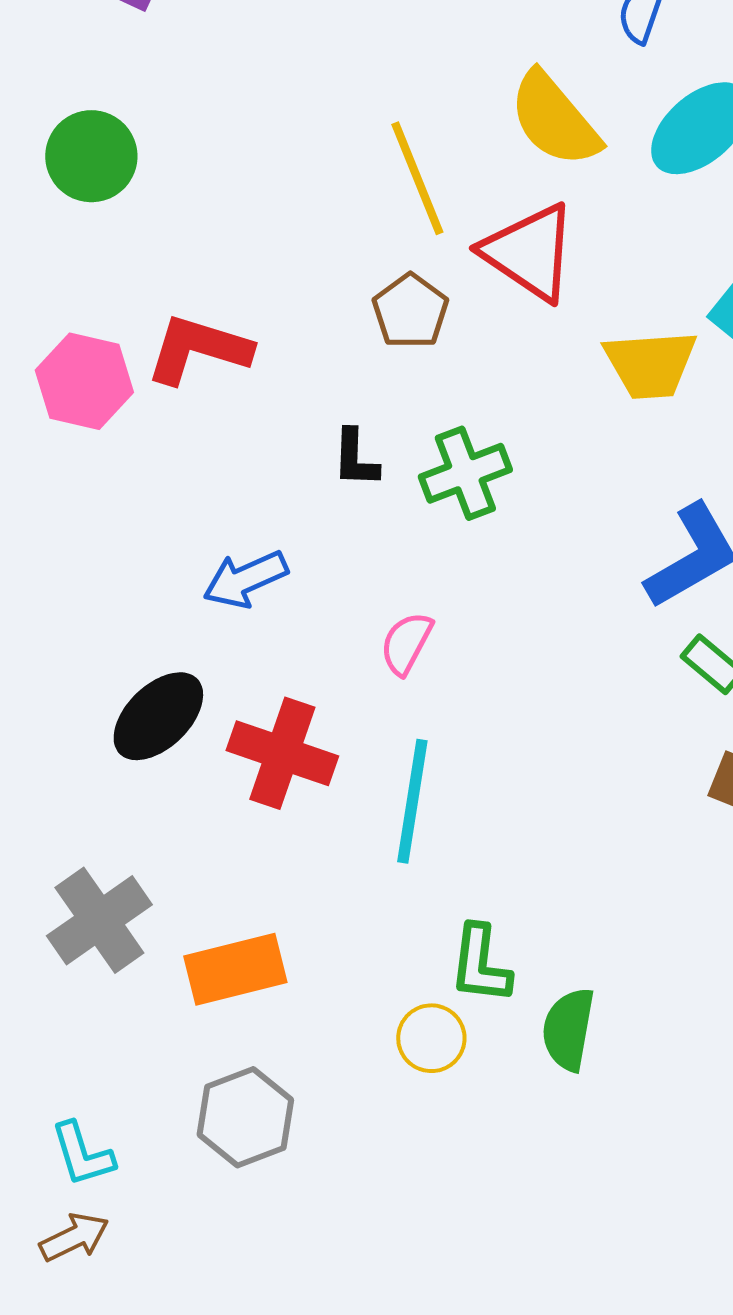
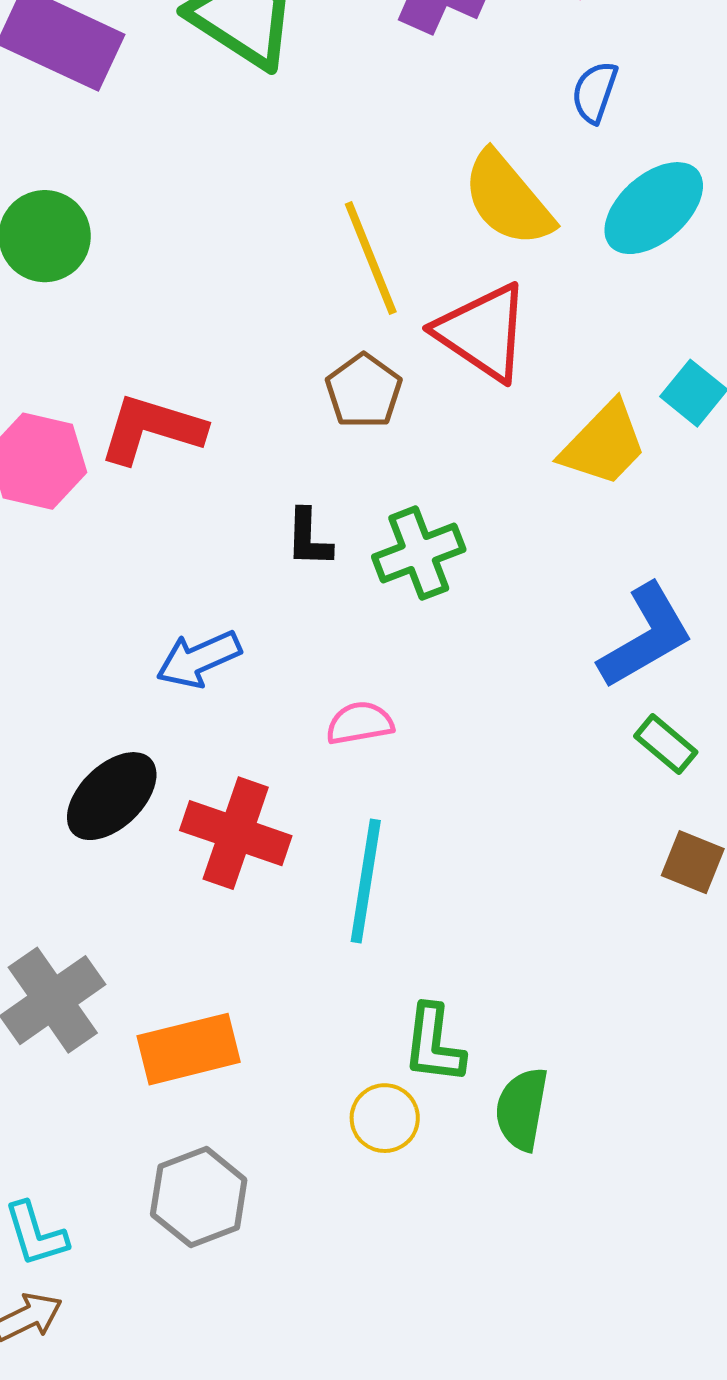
yellow trapezoid: (650, 364) -> (604, 444), turned -42
pink semicircle: (406, 643) -> (360, 723), turned 52

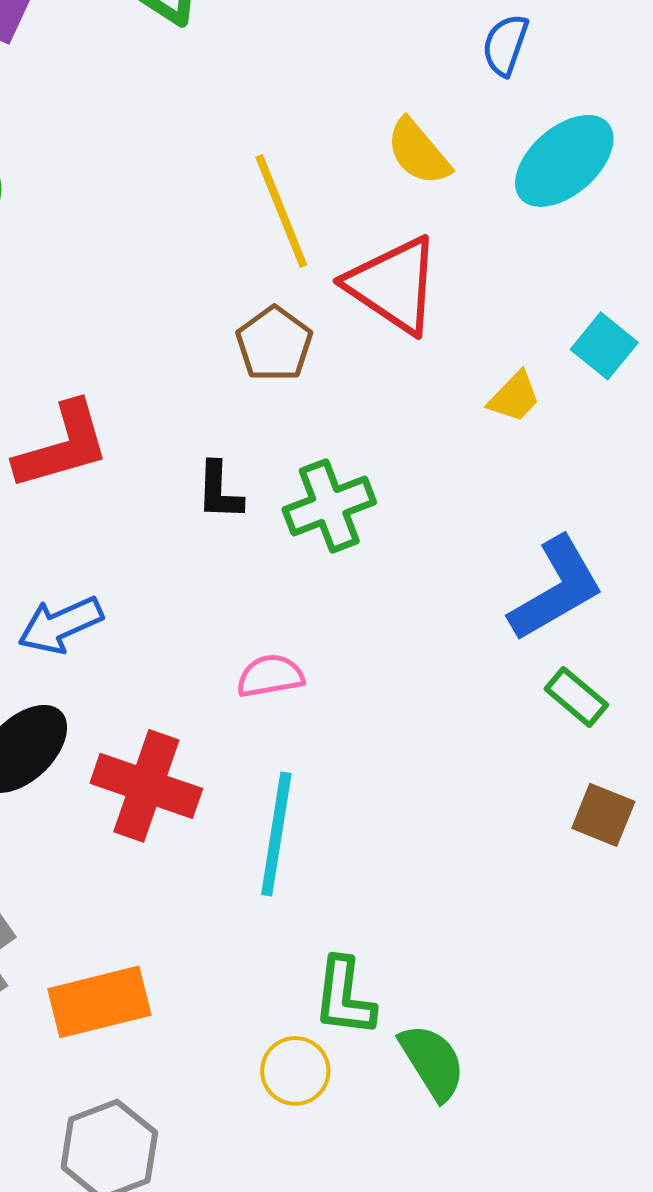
yellow semicircle: (508, 199) -> (418, 152), size x0.7
red L-shape: (152, 429) -> (62, 446), moved, turned 147
yellow trapezoid: (604, 444) -> (514, 397), size x0.6
blue arrow: (199, 659) -> (60, 625), moved
green semicircle: (522, 1109) -> (432, 1062), turned 138

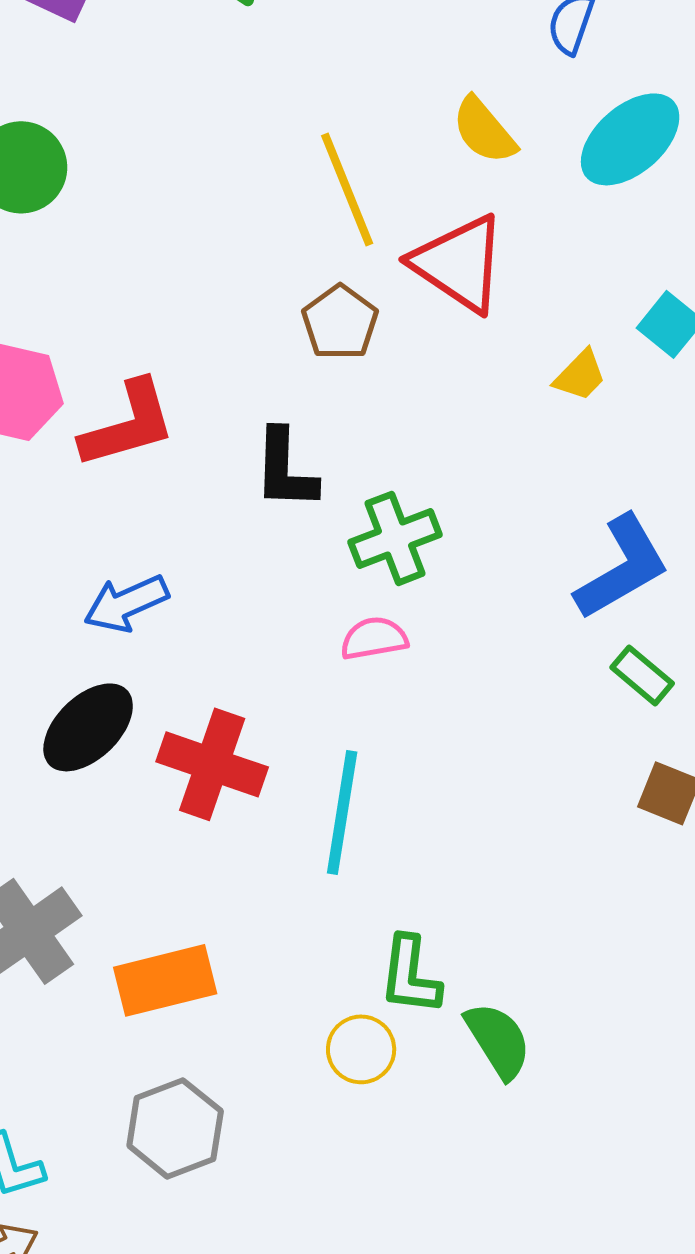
black L-shape: (219, 491) -> (285, 469), size x1.4
green cross: (329, 506) -> (395, 538), moved
pink semicircle: (270, 676) -> (374, 638), moved

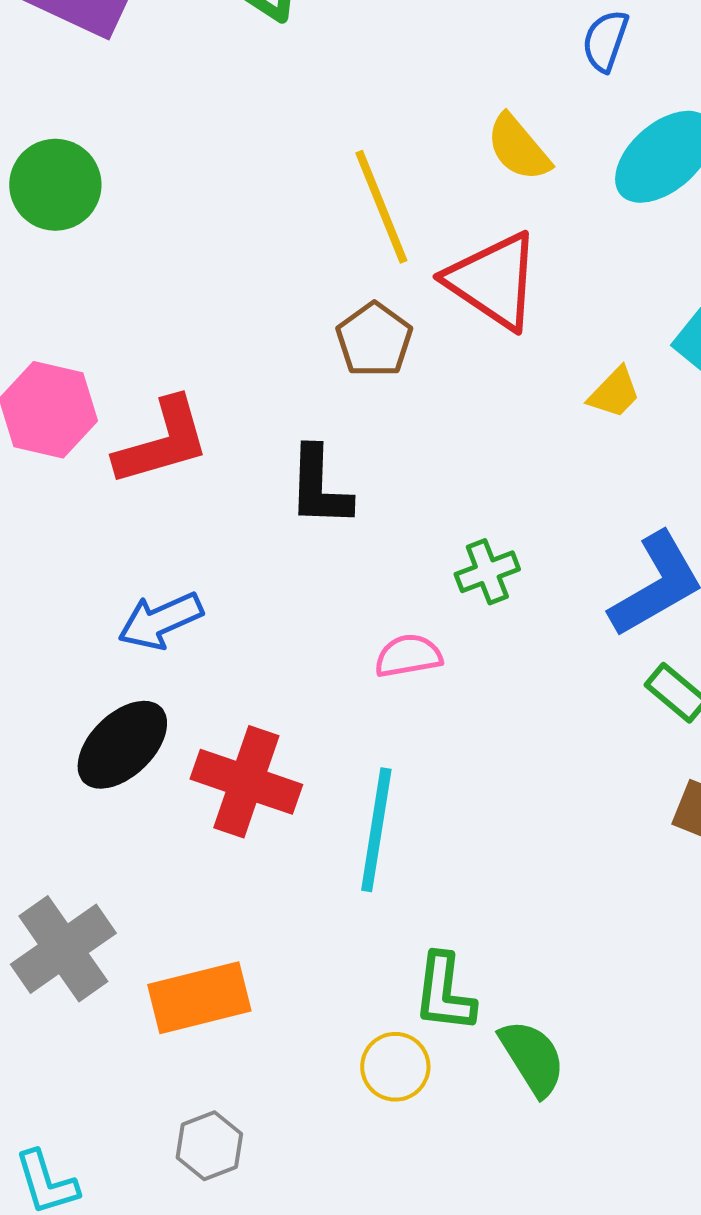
green cross: (395, 538) -> (487, 572), moved, size x0.7
gray hexagon: (175, 1128) -> (209, 1146), size x0.7

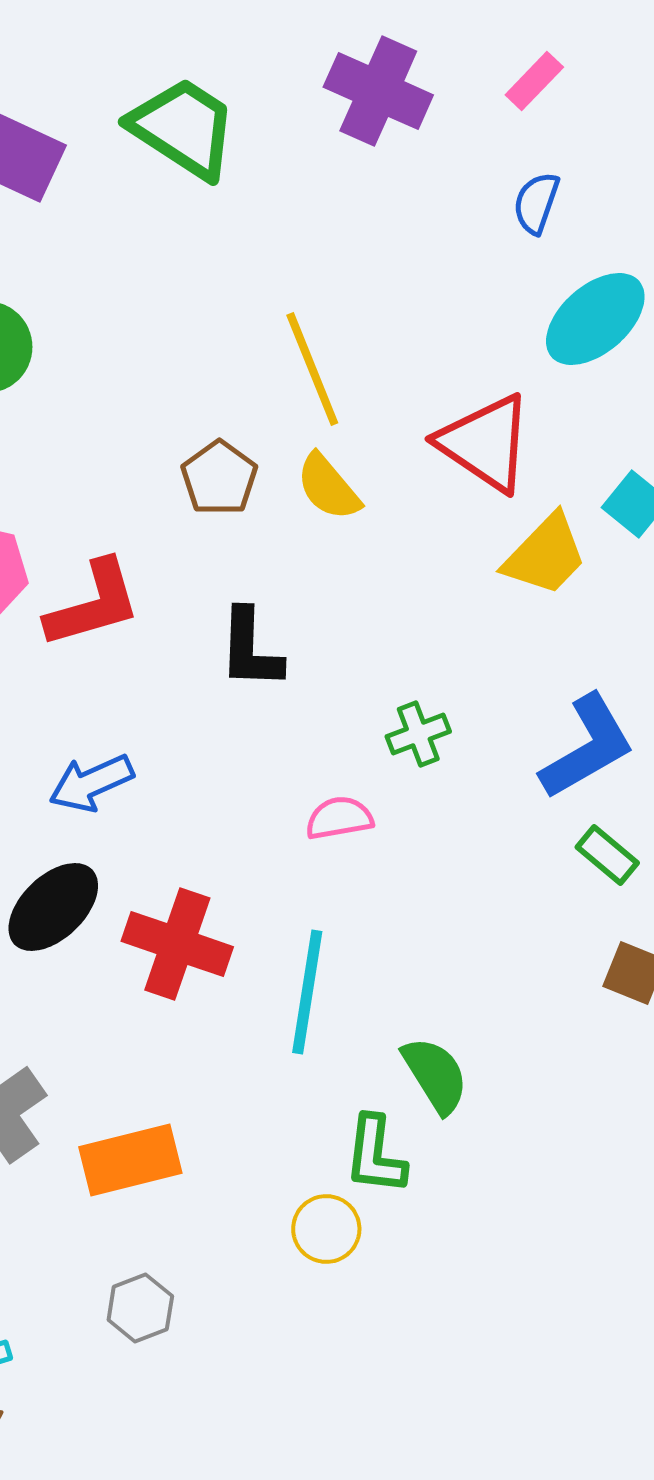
yellow semicircle: (518, 148) -> (328, 487), moved
red triangle: (493, 281) -> (485, 443), moved
brown pentagon: (374, 340) -> (219, 478), moved
yellow trapezoid: (614, 393) -> (545, 555), size x1.6
green semicircle: (532, 1058) -> (435, 1075), moved

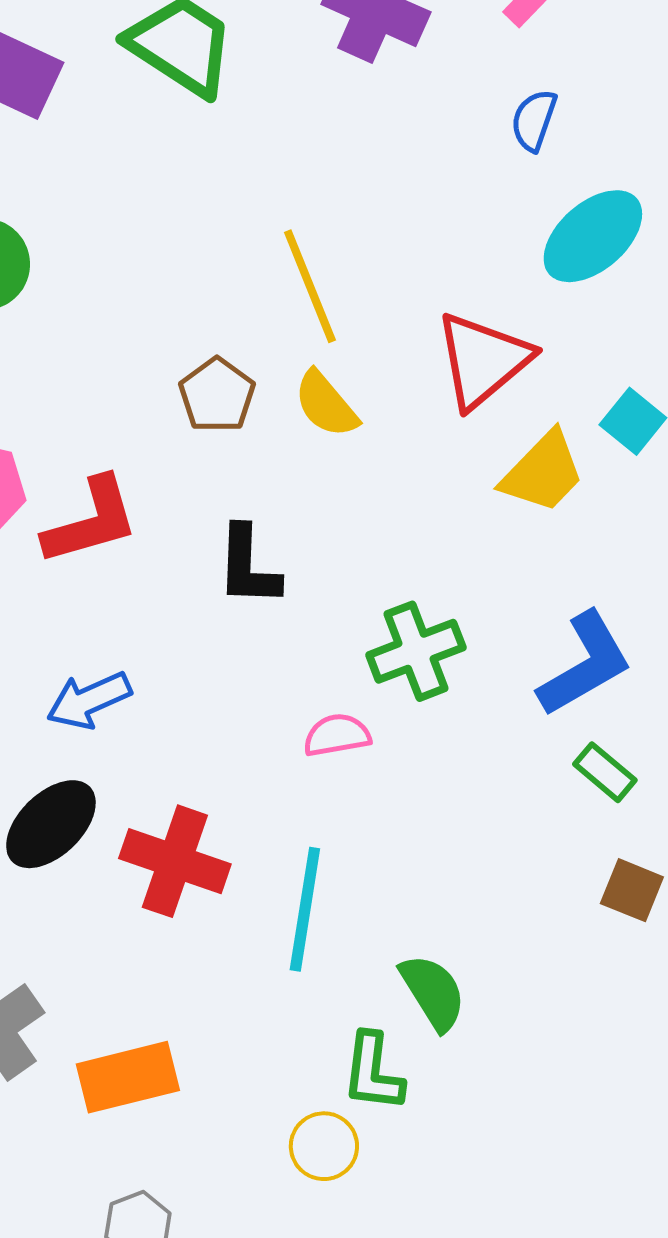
red triangle: (485, 443) -> (483, 360), turned 46
green cross: (418, 734) -> (416, 651), size x1.5

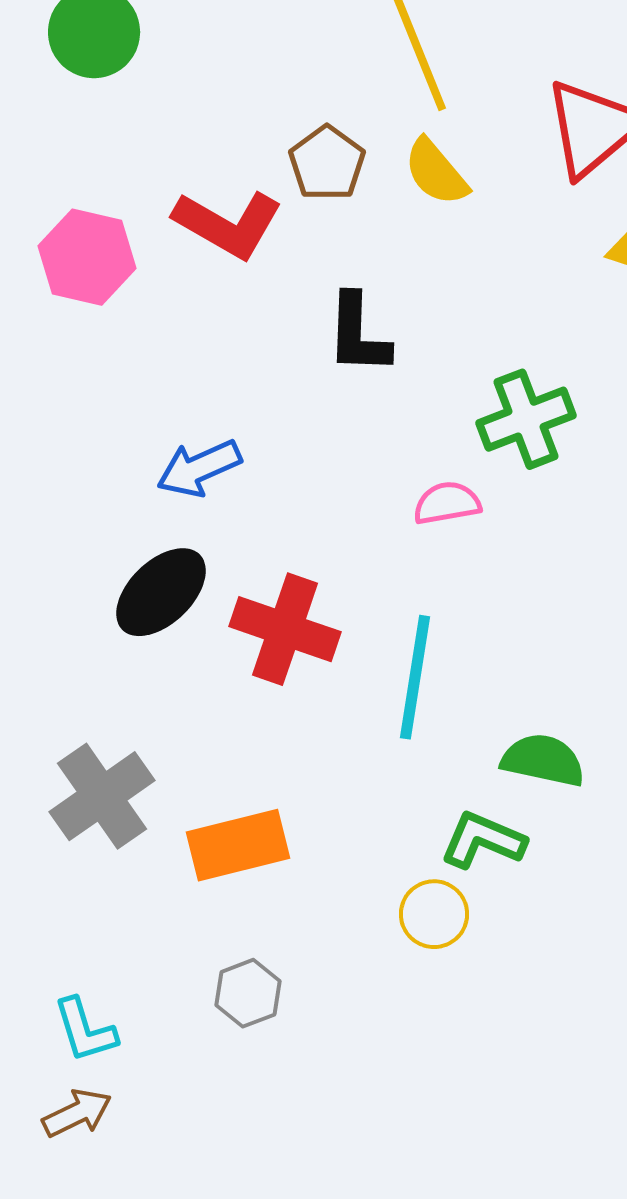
red L-shape: (91, 521) -> (228, 224), moved, turned 46
green semicircle: (433, 992) -> (543, 760), turned -46
green L-shape: (373, 1072) -> (483, 840), turned 106

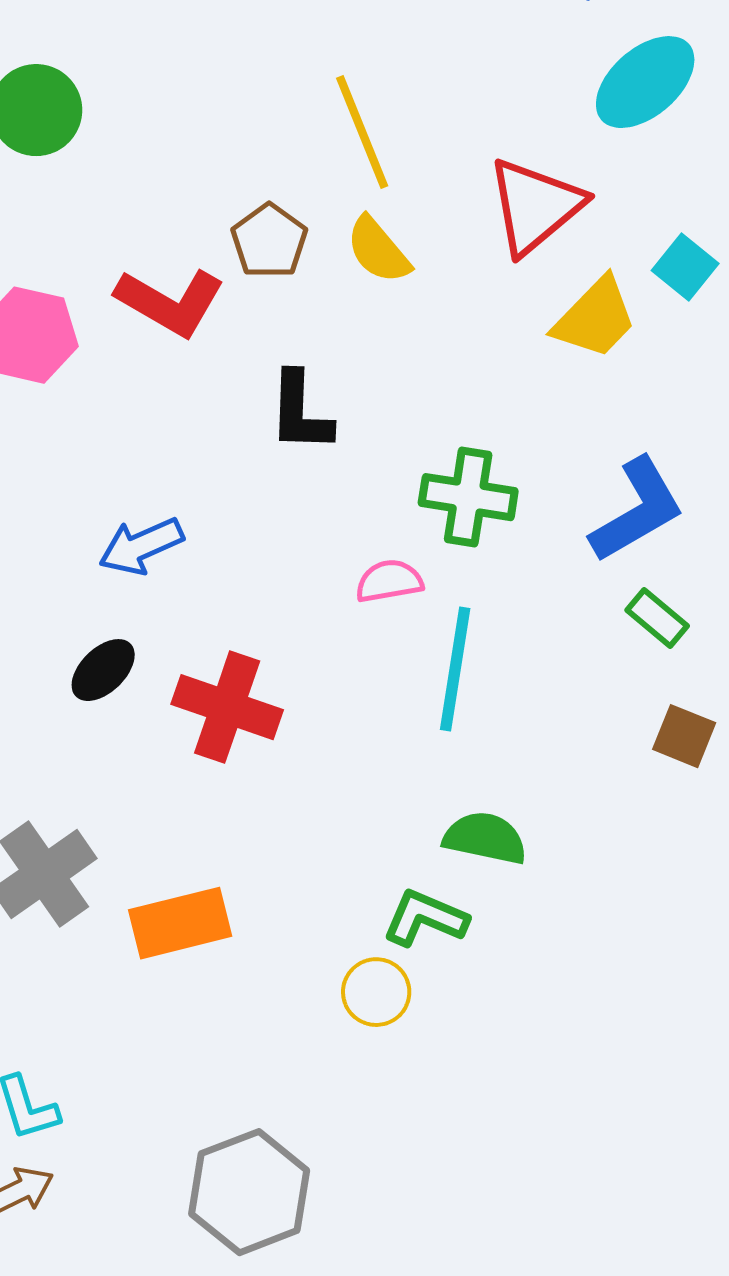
green cross: (526, 419) -> (468, 497), turned 30
black ellipse: (161, 592) -> (103, 670), size x0.7
cyan line: (415, 677) -> (455, 669), moved
gray hexagon: (248, 993) -> (249, 1192), moved, size x1.8

